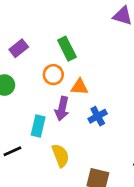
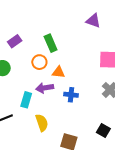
purple arrow: (62, 109) -> (45, 88), turned 66
blue cross: (98, 116) -> (71, 95), turned 32

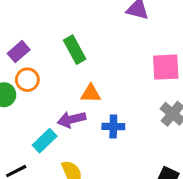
orange circle: (39, 62) -> (27, 80), moved
cyan rectangle: (26, 100) -> (45, 141), turned 35

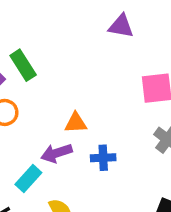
green rectangle: (75, 50) -> (23, 65), moved

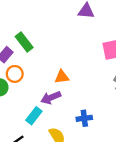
blue cross: (103, 158) -> (84, 118), moved

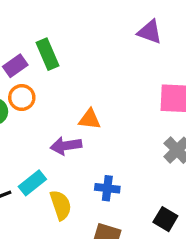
cyan rectangle: (34, 116) -> (32, 183), moved

